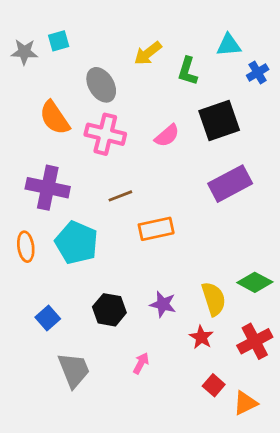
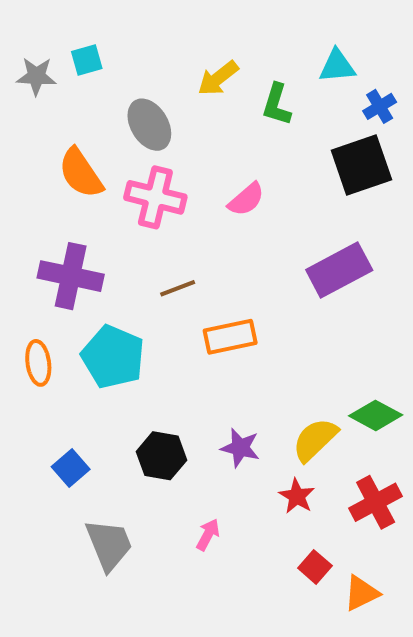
black square: (219, 120) -> (361, 165), moved
yellow semicircle: (214, 299) -> (315, 440), turned -116

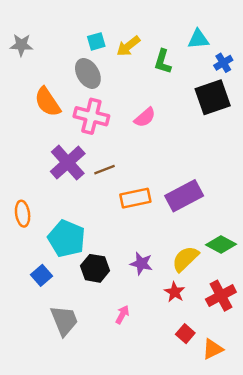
cyan square: (87, 60) -> (96, 41), moved
purple rectangle: (339, 270) -> (184, 196), moved
purple cross: (71, 276) -> (68, 163), moved, turned 36
cyan pentagon: (113, 357) -> (67, 239), moved

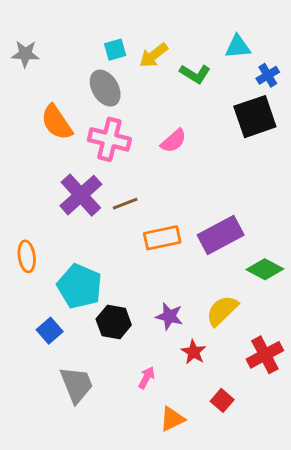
green L-shape: (163, 62) -> (195, 74), turned -75
green diamond: (221, 245) -> (265, 269), moved
red star: (175, 292) -> (194, 352), moved
orange triangle: (213, 349) -> (172, 419), moved

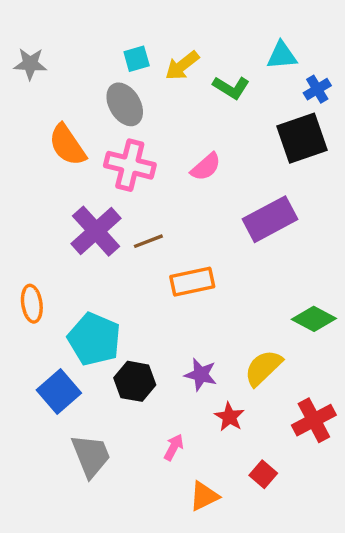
purple rectangle: (221, 235) -> (270, 219), moved
blue square: (50, 331) -> (59, 391), size x1.4

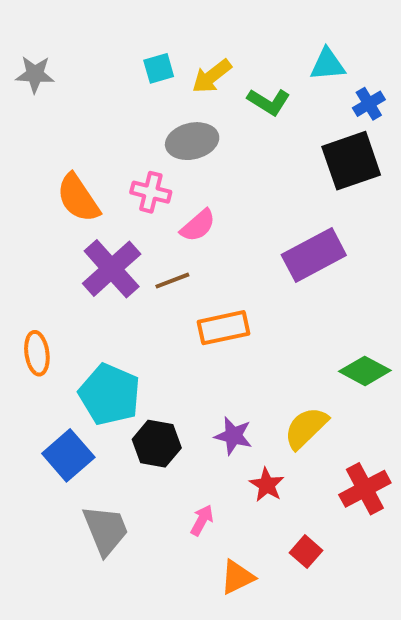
gray ellipse: (125, 104) -> (192, 141), moved, turned -72
orange semicircle: (67, 145) -> (78, 198), moved
pink cross: (130, 165) -> (151, 192), size x0.7
pink semicircle: (206, 167) -> (198, 226), moved

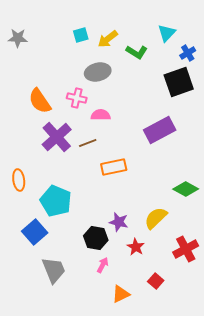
cyan triangle: (328, 64) -> (167, 33), turned -42
pink semicircle: (198, 226) -> (101, 115), turned -138
black hexagon: (157, 444) -> (96, 238), moved

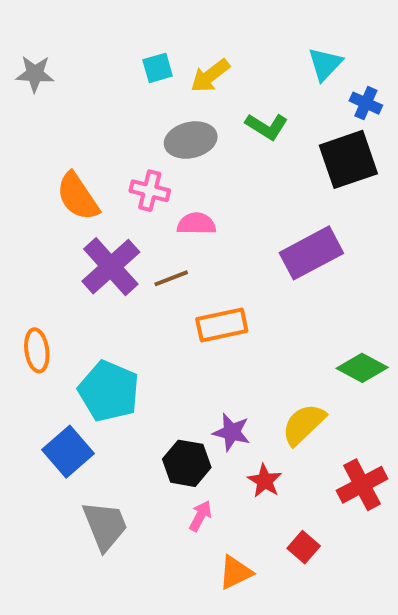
green L-shape: (137, 52) -> (267, 126), moved
blue cross: (188, 53) -> (366, 103), turned -35

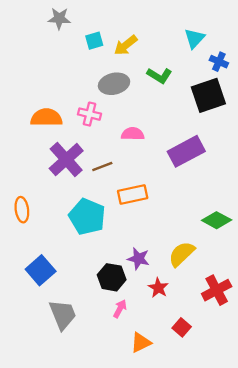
gray star: (35, 74) -> (59, 18), moved
orange semicircle: (78, 196) -> (46, 118), turned 124
pink semicircle: (196, 224) -> (133, 134), moved
cyan pentagon: (109, 391) -> (87, 217), moved

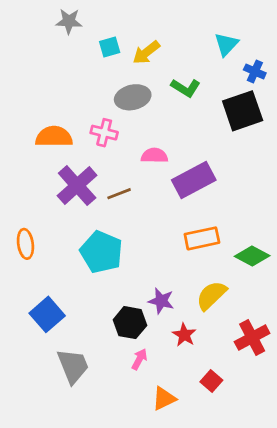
purple rectangle: (186, 151) -> (194, 180), moved
orange rectangle: (133, 194) -> (202, 238), moved

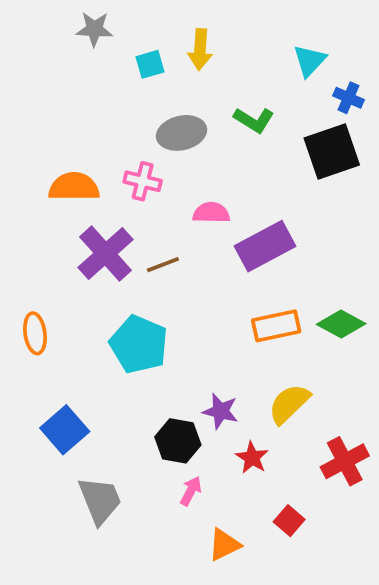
yellow arrow: (146, 52) -> (200, 50), moved, turned -48
green diamond: (252, 256) -> (341, 324), moved

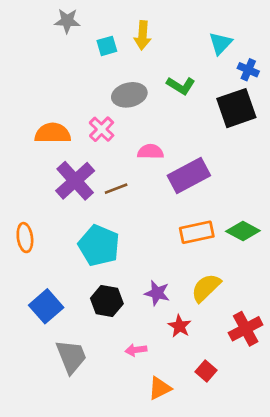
pink cross: (143, 181) -> (102, 129), turned 30
black hexagon: (178, 441) -> (107, 301), moved
pink arrow: (191, 491) -> (136, 350), turned -126

